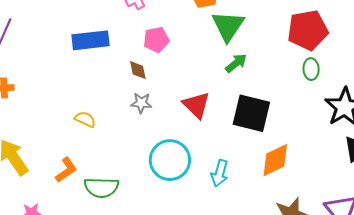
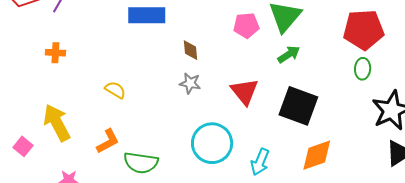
pink pentagon: (156, 40) -> (246, 25), moved
yellow semicircle: (85, 119) -> (115, 90), moved

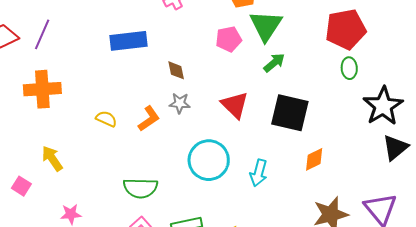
orange cross: (55, 53) -> (42, 89), size x1.8
yellow arrow: (57, 123) -> (52, 158), size x0.7
orange L-shape: (108, 141) -> (149, 119), moved
orange diamond: (317, 155) -> (314, 159), size x0.7

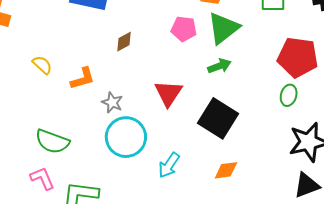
brown diamond: (176, 70) -> (124, 42), turned 55
gray star: (180, 103) -> (112, 102), moved

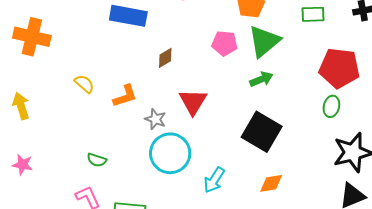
red triangle: (168, 93) -> (193, 102), moved
green semicircle: (52, 141) -> (97, 160), size x0.6

